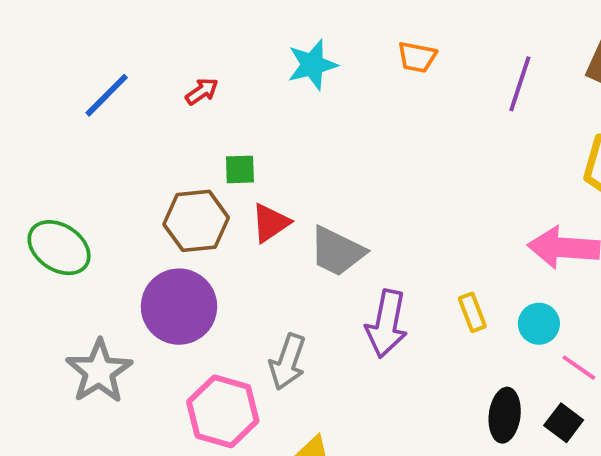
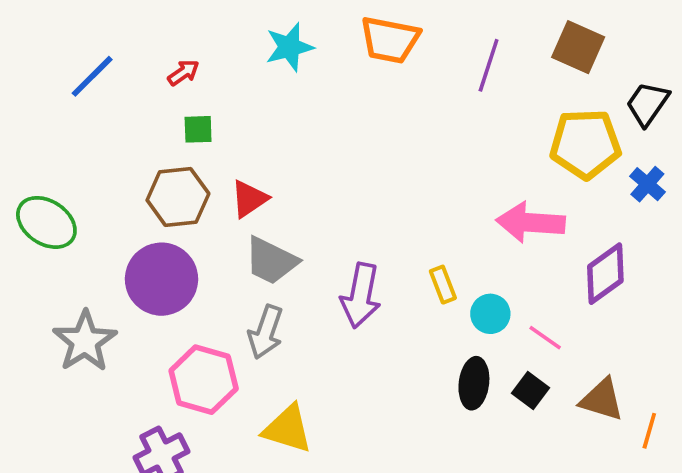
orange trapezoid: (417, 57) -> (390, 40), size x1.6
green square: (240, 169) -> (198, 129), moved
gray trapezoid: (337, 251) -> (271, 261), moved
cyan circle: (539, 324) -> (490, 314), moved

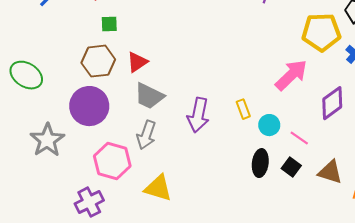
pink arrow: (531, 222) -> (291, 75), turned 132

